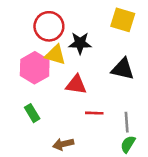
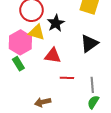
black star: (80, 43) -> (56, 23), turned -30
black triangle: (123, 69) -> (89, 43), turned -48
green rectangle: (32, 113) -> (18, 64), moved

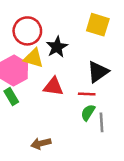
red line: (67, 78) -> (87, 94), moved
green semicircle: (93, 102) -> (88, 113), moved

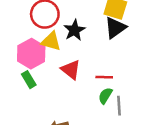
black triangle: (98, 72) -> (115, 28), moved
red triangle: (53, 87) -> (71, 70), turned 30

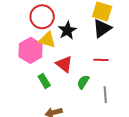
red line: (104, 77) -> (101, 60), moved
green rectangle: (29, 80) -> (44, 81), moved
green semicircle: (105, 96) -> (83, 82), moved

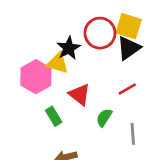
red circle: (42, 17) -> (100, 33), moved
black star: (67, 30) -> (69, 48), moved
red line: (101, 60) -> (127, 89), turned -32

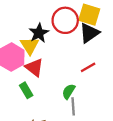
yellow triangle: (58, 63) -> (30, 46), turned 42
red triangle: (80, 94) -> (34, 67), moved
gray line: (133, 134) -> (73, 106), moved

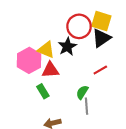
black star: (39, 33) -> (67, 47), moved
yellow triangle: (30, 46) -> (46, 50), turned -36
red triangle: (34, 67) -> (50, 70), turned -42

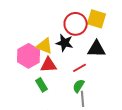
black triangle: (101, 38) -> (97, 49), moved, turned 36
black star: (67, 47) -> (65, 43), turned -30
red line: (100, 70) -> (80, 68), moved

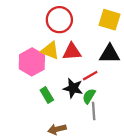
red circle: (76, 24) -> (59, 20), moved
black star: (65, 43) -> (73, 88), moved
red triangle: (49, 65) -> (72, 52), moved

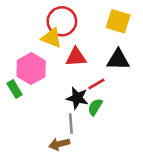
yellow triangle: (50, 50) -> (52, 38), moved
green rectangle: (47, 95) -> (15, 89), moved
gray line: (94, 111) -> (71, 124), moved

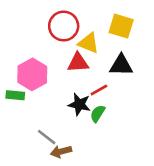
yellow triangle: (52, 38) -> (88, 43), moved
green rectangle: (15, 89) -> (15, 95), turned -54
gray line: (71, 124) -> (47, 137), moved, turned -48

